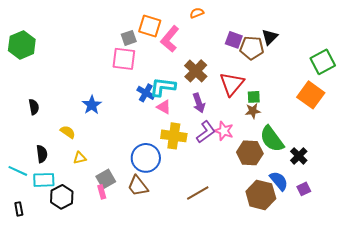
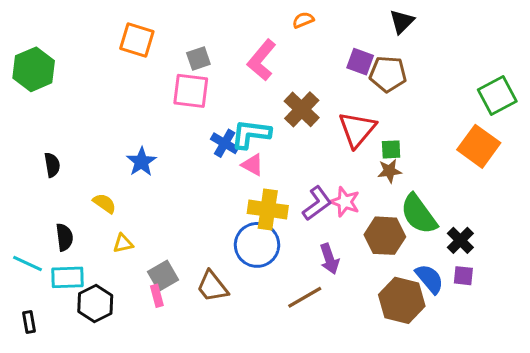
orange square: (150, 26) -> (137, 40), moved
black triangle: (270, 37) -> (402, 22), moved
purple arrow: (199, 103) -> (329, 259), moved
blue circle: (146, 158) -> (257, 245), moved
purple square: (304, 189) -> (463, 276), moved, turned 32

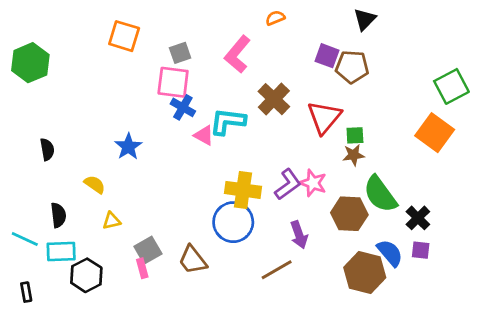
blue cross: (225, 143) -> (183, 107), moved
pink triangle: (252, 165) -> (204, 135), moved

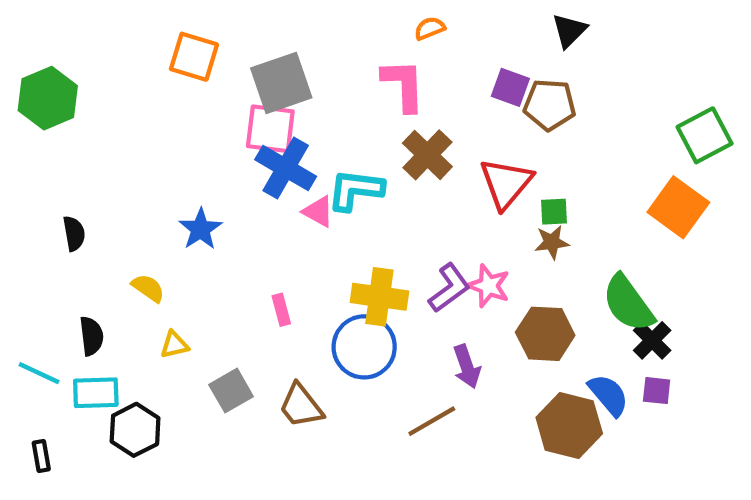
gray square: (180, 53) -> (281, 83), size x1.8
pink L-shape: (237, 54) -> (403, 85), moved, turned 138
blue cross: (183, 107) -> (286, 168), size x1.5
green semicircle: (380, 194) -> (628, 303), moved
pink rectangle: (142, 268) -> (281, 310), moved

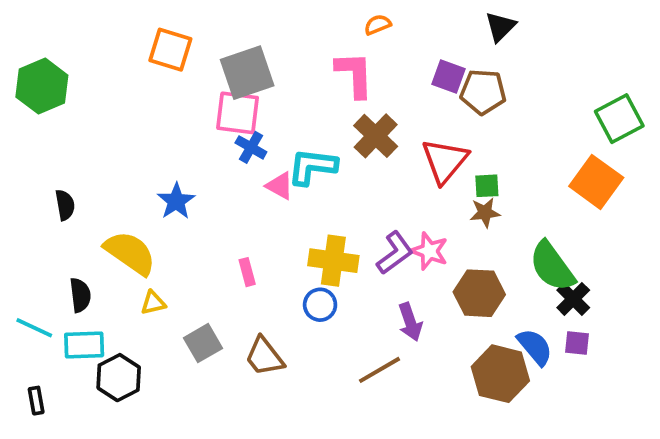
blue cross: (286, 168) -> (251, 147), size x0.6
yellow semicircle: (148, 288) -> (130, 253), size x1.8
blue circle: (364, 347) -> (320, 305), size x0.6

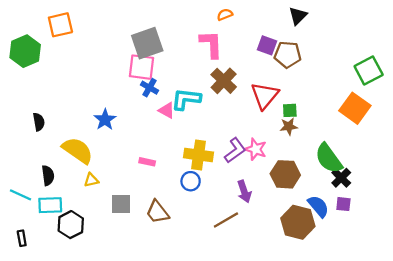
orange square: (170, 50) -> (60, 25), moved, turned -30
pink rectangle: (247, 272) -> (147, 162), turned -63
gray square: (203, 343) -> (121, 204), turned 30

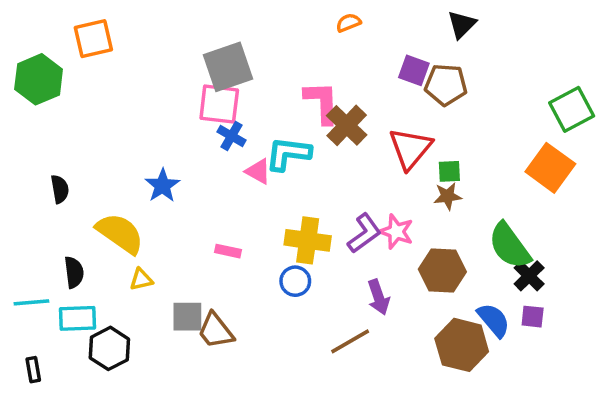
pink L-shape: (211, 44) -> (322, 102), moved
cyan line: (21, 195) -> (31, 302), turned -30
brown trapezoid: (157, 212) -> (216, 331), moved

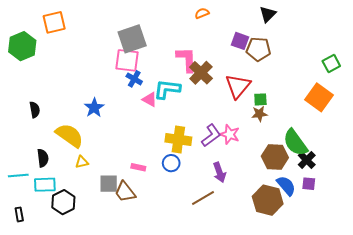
green square: (572, 109) -> (331, 64), size x0.7
pink rectangle: (228, 251) -> (138, 167), moved
brown hexagon: (442, 271) -> (275, 157), moved

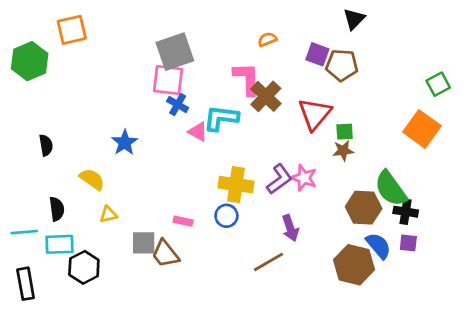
orange semicircle: (202, 13) -> (267, 39), moved
yellow semicircle: (70, 135) -> (92, 179), size x0.7
black cross: (307, 160) -> (406, 212), turned -36
black rectangle: (19, 214) -> (26, 284), size x1.6

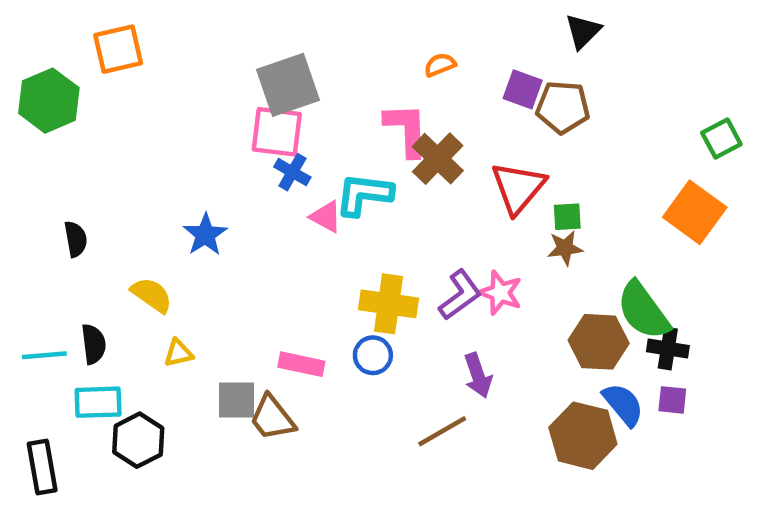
pink rectangle: (183, 221) -> (301, 364), size x1.4
cyan line: (24, 232) -> (44, 355), moved

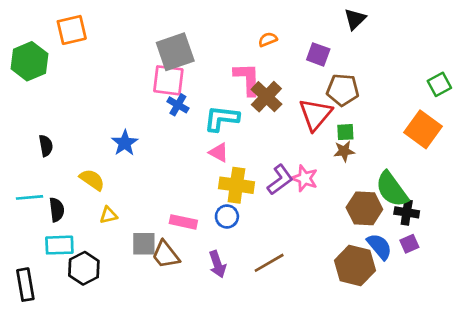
brown pentagon: (563, 107) -> (343, 90), moved
pink triangle: (326, 217) -> (219, 152), moved
cyan line: (44, 355) -> (29, 197), moved
purple arrow: (478, 375) -> (217, 264), moved
purple square: (672, 400) -> (409, 244), turned -30

